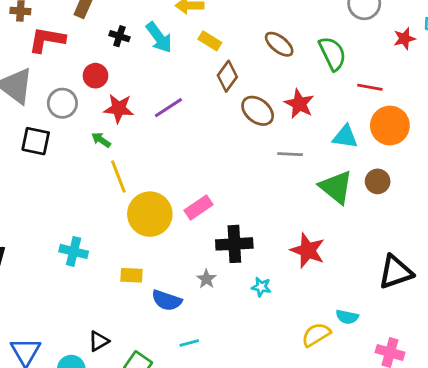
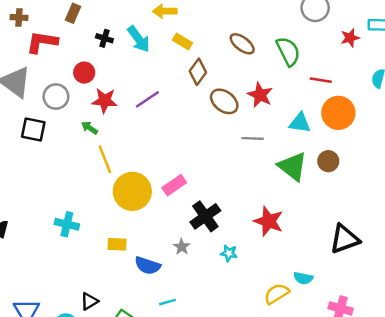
black cross: (234, 244) -> (205, 216), turned -32

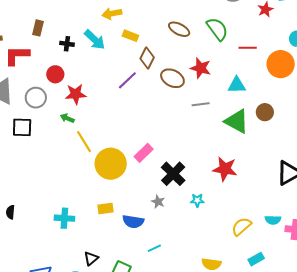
purple line: (147, 99) -> (127, 80), moved
orange circle: (338, 113) -> (281, 64), moved
cyan cross: (67, 224) -> (64, 218), moved
cyan semicircle: (303, 278) -> (273, 220), moved

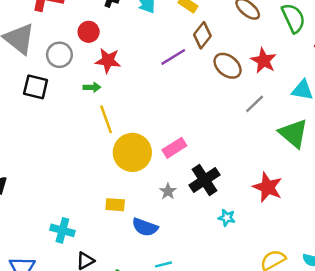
gray line: (201, 104) -> (255, 104), turned -48
green arrow: (67, 118) -> (92, 87), turned 144
gray star: (158, 202) -> (168, 191), moved
cyan cross: (64, 218) -> (62, 230), moved

